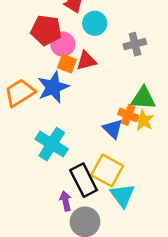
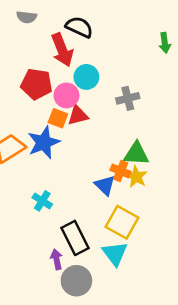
pink circle: (63, 44) -> (66, 95), moved
cyan cross: (52, 144) -> (42, 201), size x0.6
yellow square: (107, 170) -> (122, 222), moved

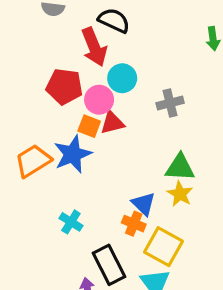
orange cross: (121, 171) -> (134, 224), moved

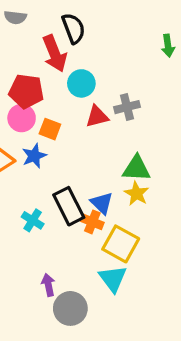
black semicircle: (114, 20) -> (74, 28), turned 44
pink circle: (99, 100) -> (22, 118), moved
red triangle: (112, 123) -> (97, 116), moved
blue star: (73, 154) -> (34, 156), size x0.7
black rectangle: (109, 265) -> (69, 206), moved

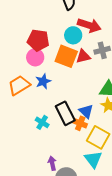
red arrow: (55, 54) -> (89, 25), moved, turned -50
orange square: (50, 129) -> (66, 56), moved, size x1.6

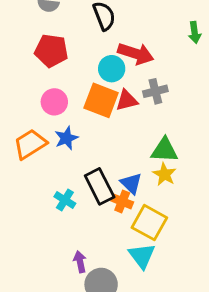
red pentagon: (38, 40) -> (51, 51), moved

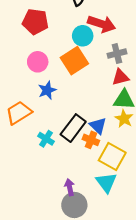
orange square: (101, 100) -> (74, 61), turned 36
red triangle: (127, 100) -> (121, 77), moved
orange trapezoid: (30, 144) -> (19, 113), moved
black rectangle: (100, 186) -> (73, 128), turned 64
purple arrow: (80, 262) -> (70, 187), moved

